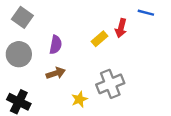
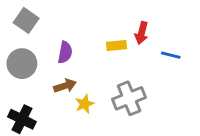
blue line: (146, 13) -> (171, 55), moved
yellow rectangle: (100, 39) -> (116, 45), turned 35
yellow star: (79, 99) -> (85, 104), moved

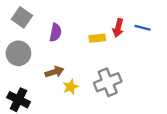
purple semicircle: (65, 52) -> (56, 32), moved
blue line: (171, 55) -> (142, 28), moved

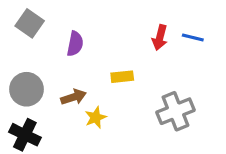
yellow rectangle: (97, 38) -> (122, 77), moved
gray circle: (18, 53) -> (27, 89), moved
gray cross: (108, 82) -> (176, 111), moved

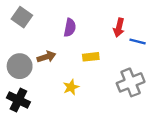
blue line: (193, 37) -> (138, 42), moved
purple semicircle: (75, 44) -> (70, 28), moved
brown arrow: (74, 97) -> (46, 57), moved

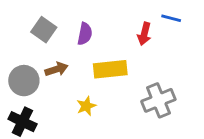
gray square: (22, 17) -> (44, 30), moved
blue line: (138, 42) -> (171, 18), moved
yellow rectangle: (91, 57) -> (110, 69), size x1.6

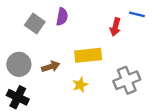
purple semicircle: (85, 34) -> (62, 17), moved
brown arrow: (56, 69) -> (51, 67), moved
yellow star: (86, 106) -> (80, 85), moved

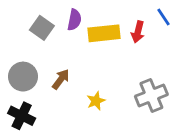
blue line: (137, 14) -> (164, 17), turned 42
yellow rectangle: (88, 55) -> (104, 33), moved
brown arrow: (51, 67) -> (61, 79), turned -36

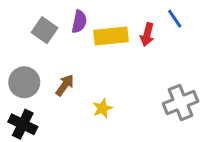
gray cross: (151, 95) -> (180, 103), moved

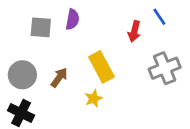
gray square: (44, 30) -> (41, 27), turned -30
yellow rectangle: (111, 36) -> (101, 67), moved, turned 68
gray cross: (180, 103) -> (165, 68), moved

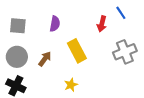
purple semicircle: (72, 19) -> (55, 24), moved
gray square: (41, 27) -> (18, 26), moved
yellow star: (93, 98) -> (71, 85), moved

